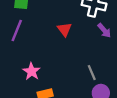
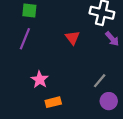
gray line: (92, 73) -> (100, 81), turned 63

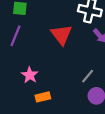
red triangle: (72, 38) -> (61, 35), size x1.5

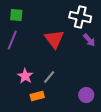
gray line: (88, 76) -> (49, 77), moved

